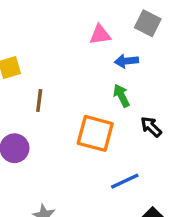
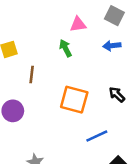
blue arrow: (126, 61) -> (112, 46), moved
green arrow: (121, 96) -> (65, 48), moved

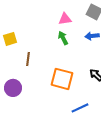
green arrow: (65, 48) -> (63, 38), moved

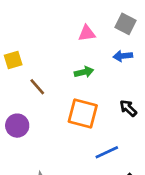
green arrow: (63, 38) -> (84, 72), moved, turned 104
brown line: (28, 59) -> (37, 87), turned -48

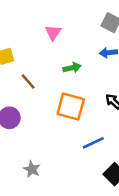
pink triangle: (87, 33) -> (53, 33), moved, turned -48

